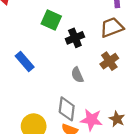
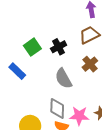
green square: (51, 20) -> (32, 47), moved, turned 36
gray semicircle: (77, 75) -> (64, 78), size x1.5

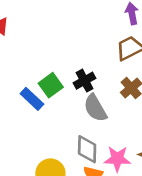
green square: (32, 47) -> (51, 85), moved
black cross: (59, 47) -> (85, 81), moved

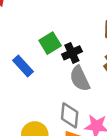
green square: (51, 85) -> (50, 43), moved

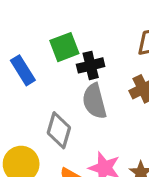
gray diamond: (70, 115) -> (59, 130), moved

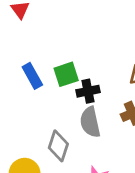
blue rectangle: (23, 70) -> (32, 76), moved

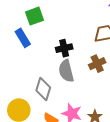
green square: (66, 74) -> (34, 16), moved

